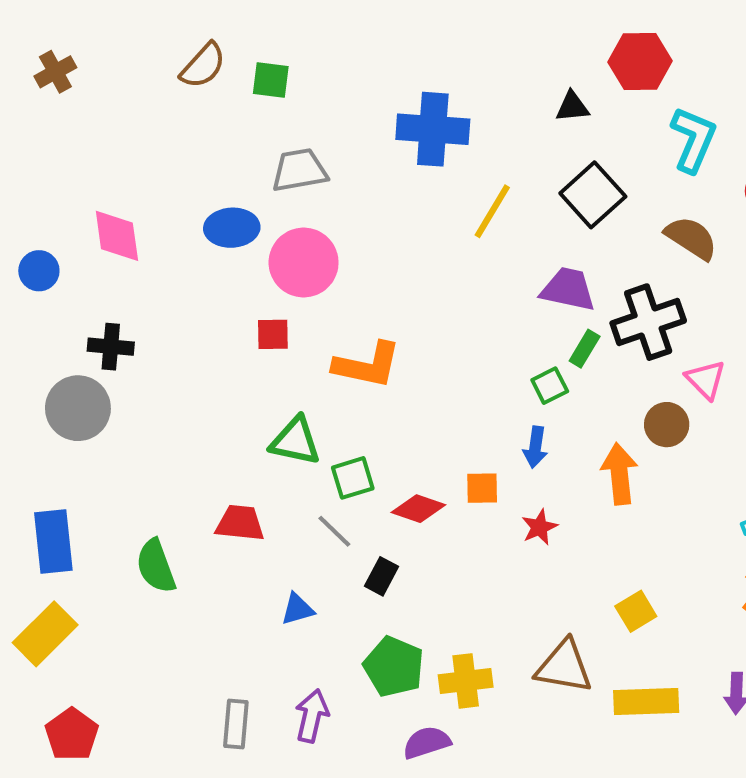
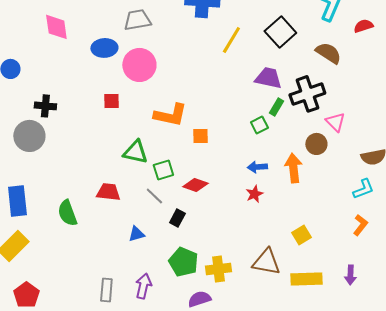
pink diamond: (117, 236) -> (56, 27), moved
red square: (273, 334) -> (111, 101), moved
blue arrow: (535, 447) -> (257, 167), moved, turned 78
orange square: (482, 488) -> (200, 136), moved

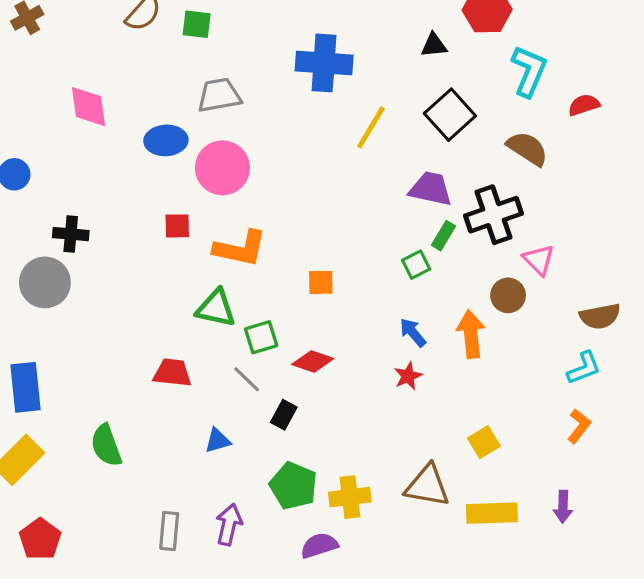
orange L-shape: (170, 115) -> (240, 249), moved
blue arrow: (257, 167) -> (413, 332), turned 54
green semicircle: (67, 213) -> (106, 445), moved

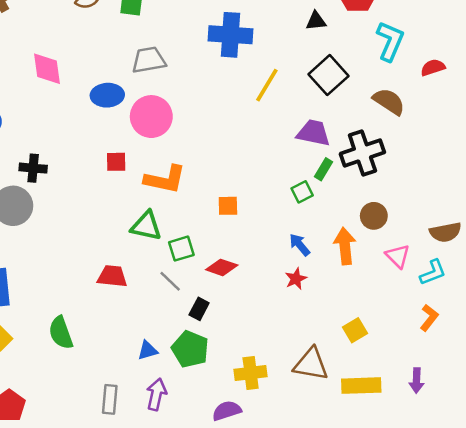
pink triangle: (539, 260) -> (398, 256), moved
blue triangle: (218, 441) -> (148, 350), moved
green pentagon: (293, 486) -> (190, 349), moved

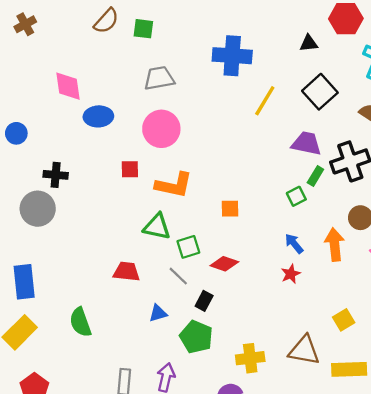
blue ellipse: (107, 95) -> (98, 116), moved
blue triangle: (148, 350) -> (158, 313), moved

